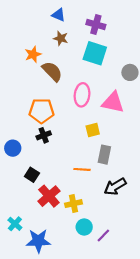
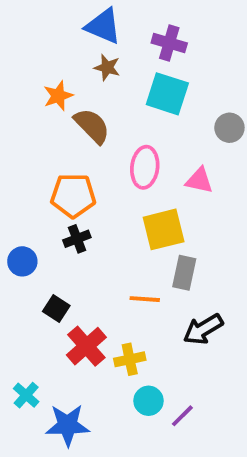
blue triangle: (59, 15) -> (103, 26), size x1.5
pink triangle: (113, 102) -> (199, 180), size x0.7
yellow square: (93, 130) -> (164, 229), size x1.6

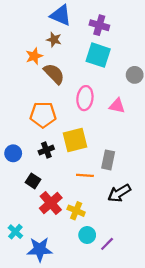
brown star: (107, 67) -> (54, 40), moved
yellow square: (164, 229) -> (75, 140), moved
black cross: (77, 239) -> (46, 150), moved
yellow cross: (130, 359) -> (76, 211), turned 35

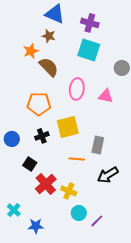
blue star: (40, 249) -> (36, 226), size x0.7

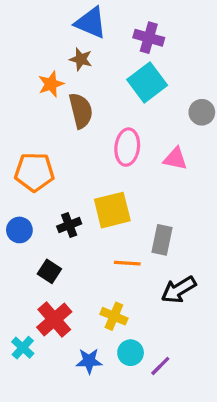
cyan square: (89, 50) -> (147, 82), turned 35
brown semicircle: (49, 67) -> (81, 111), turned 30
orange pentagon: (39, 104) -> (34, 172), moved
red cross: (46, 184) -> (54, 320), moved
blue star: (36, 226) -> (89, 361), moved

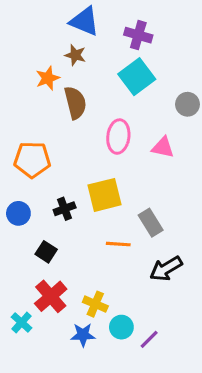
gray rectangle: (162, 240) -> (151, 223), turned -44
yellow cross: (114, 316) -> (95, 304), moved

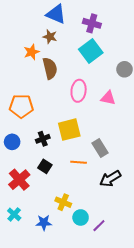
black square: (46, 252) -> (45, 166), moved
red cross: (51, 296) -> (19, 180), moved
blue star: (83, 335) -> (44, 223), moved

